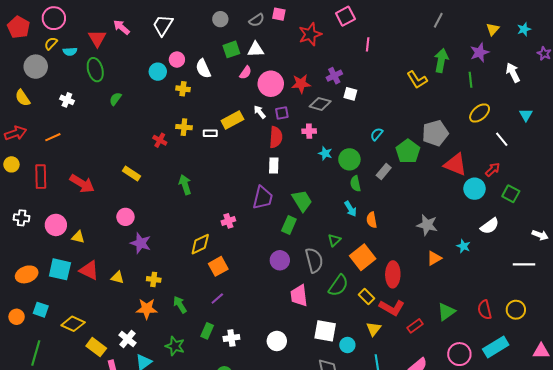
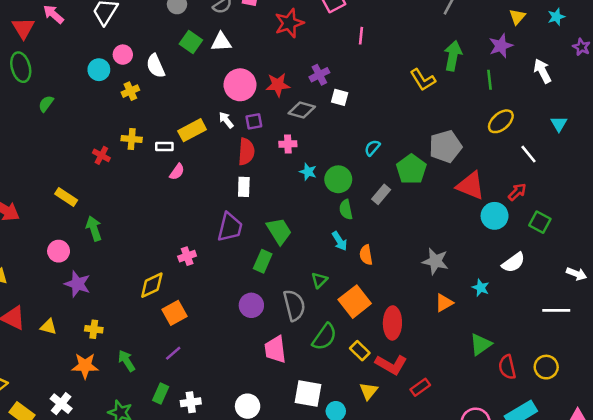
green square: (231, 49) -> (191, 42), turned -36
pink semicircle: (246, 73) -> (177, 172), moved
yellow cross: (183, 89) -> (130, 91), turned -32
green arrow: (185, 185) -> (94, 228), moved
green triangle: (446, 312) -> (481, 344), moved

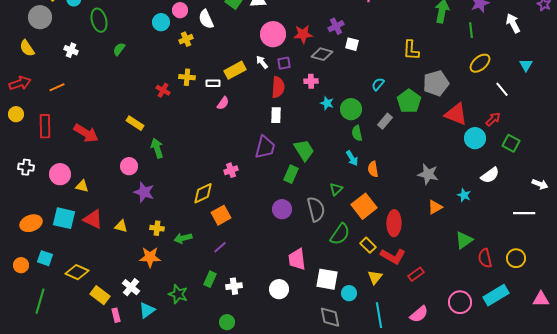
yellow L-shape: (423, 80) -> (411, 50), moved, turned 35
pink trapezoid: (275, 349) -> (297, 259), moved
green arrow: (127, 361) -> (183, 238), moved, turned -72

